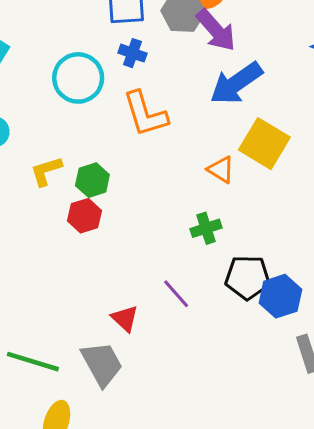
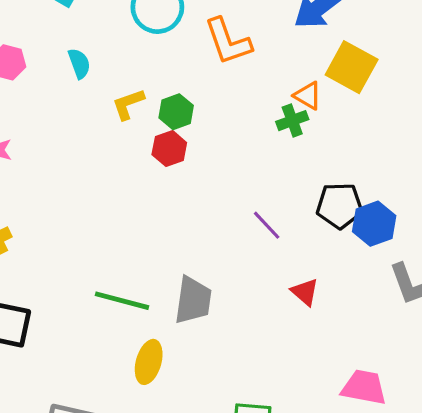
green cross: (206, 228) -> (292, 121), moved
red triangle: (125, 319) -> (305, 292), moved
gray trapezoid: (102, 364) -> (193, 300), turned 39

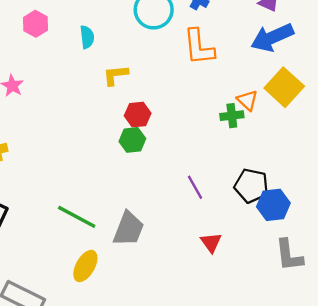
green hexagon: (176, 112) -> (132, 140), moved

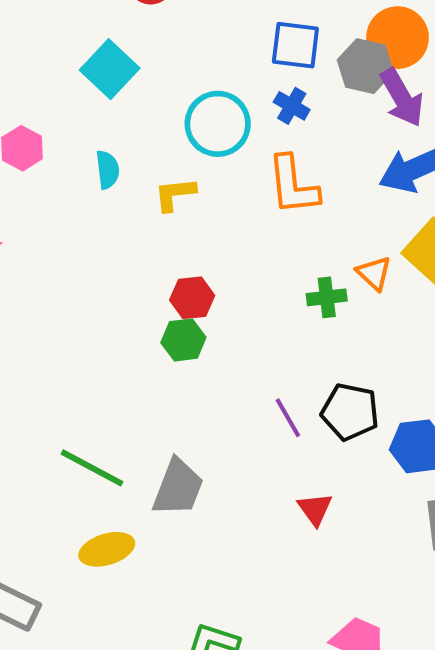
yellow L-shape: (115, 75) -> (175, 194), moved
green cross: (232, 116) -> (327, 297), moved
black pentagon: (251, 186) -> (350, 412), moved
yellow ellipse: (85, 266) -> (107, 549), turned 44

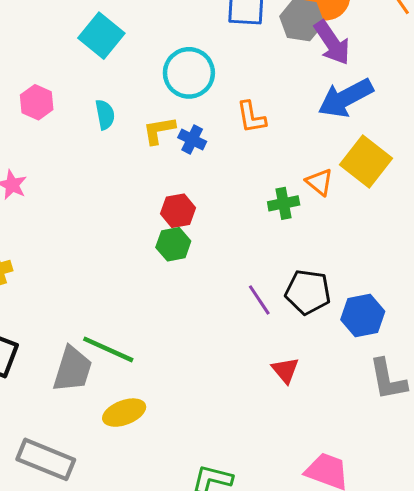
blue cross: (292, 106) -> (192, 140), moved
orange L-shape: (293, 185) -> (251, 117), size x0.7
gray trapezoid: (178, 487) -> (72, 369), moved

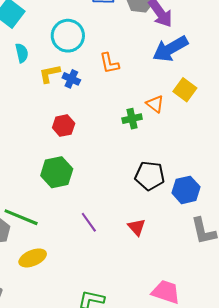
cyan semicircle: (105, 115) -> (22, 53), moved
yellow square: (366, 162) -> (185, 90), size x0.7
green hexagon: (173, 244) -> (57, 172), moved, size x1.4
purple line: (259, 300) -> (89, 222), moved

